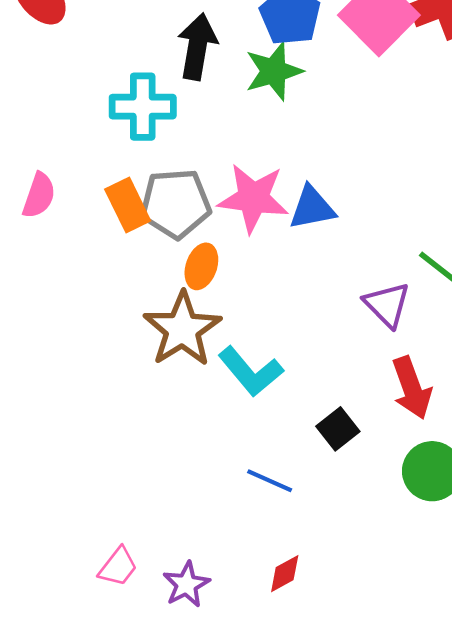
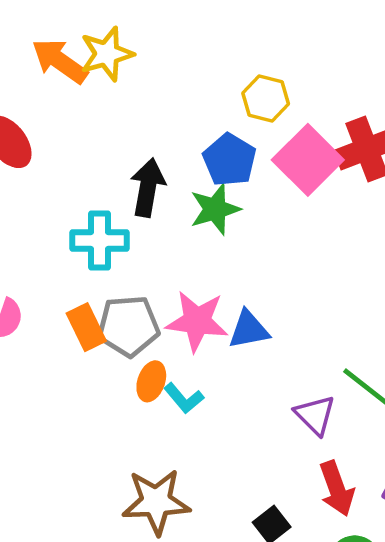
brown star: (182, 329) -> (156, 502), moved, turned 30
cyan L-shape: (251, 372) -> (184, 398), moved, size x0.7

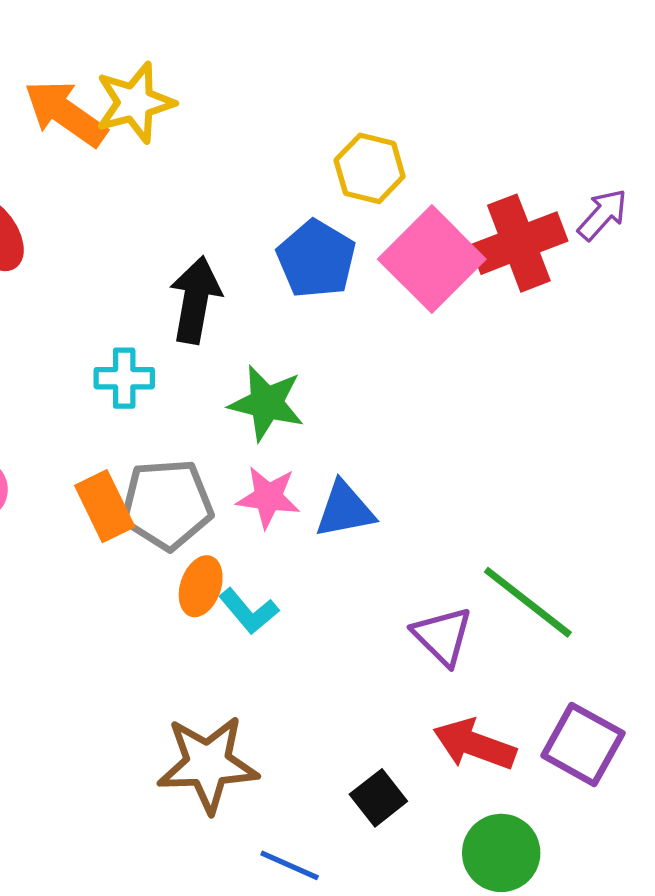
green star: (215, 209) -> (266, 403), moved, turned 30
cyan cross: (100, 241) -> (124, 378), size x0.7
pink star: (197, 321) -> (268, 497), size x0.7
red arrow: (337, 489) -> (474, 744), turned 130

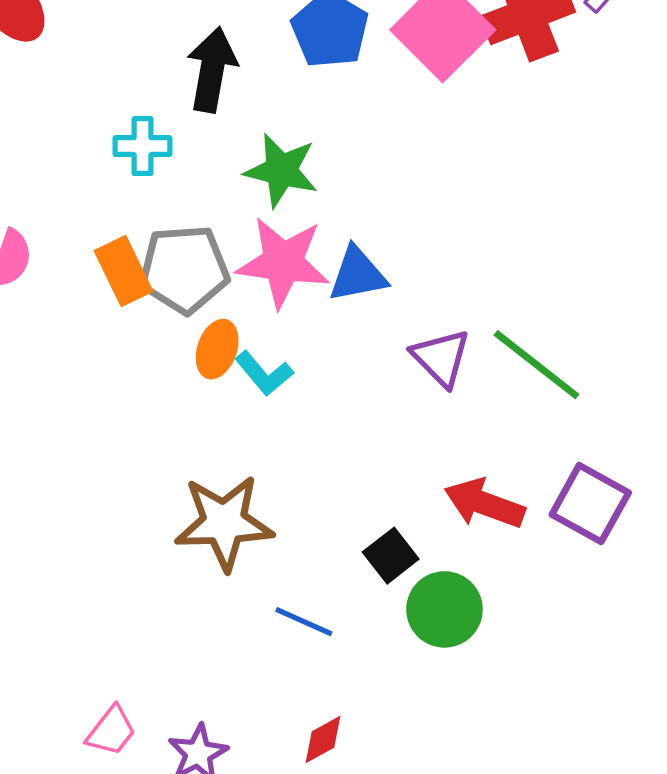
pink star: (268, 497) -> (283, 262), size x1.5
purple triangle: (442, 636) -> (441, 358), moved
green circle: (501, 853) -> (444, 609), moved

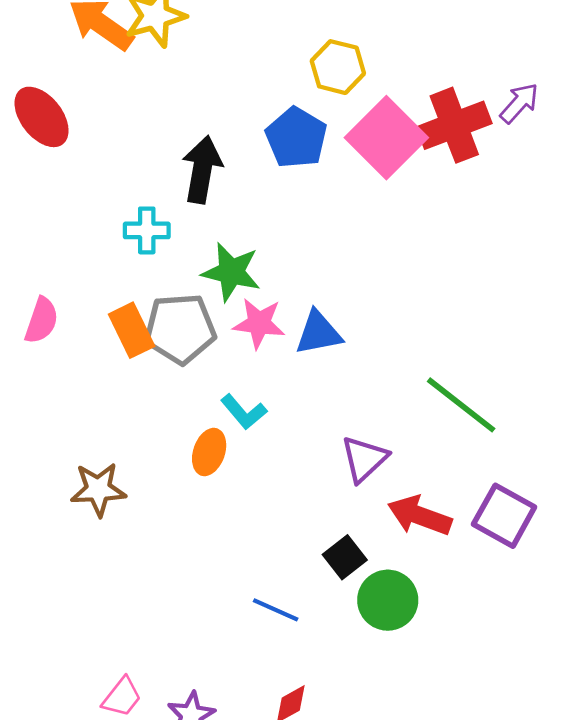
green star: (281, 170) -> (231, 272), moved
pink star: (283, 262) -> (259, 323), size x0.7
orange ellipse: (217, 349) -> (209, 452), moved
purple triangle: (441, 358) -> (364, 459), moved, turned 32
brown star: (224, 523) -> (98, 489), moved, size x0.7

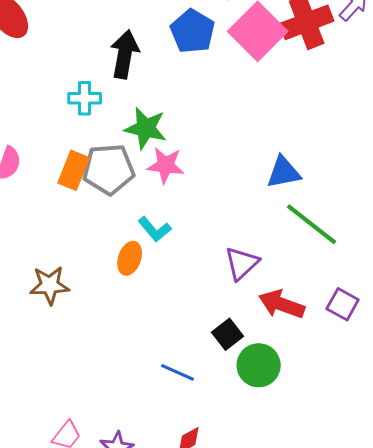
orange rectangle: (132, 330) -> (74, 170), turned 48
blue triangle: (318, 333) -> (284, 172), moved
purple square: (504, 516) -> (343, 304), size x0.7

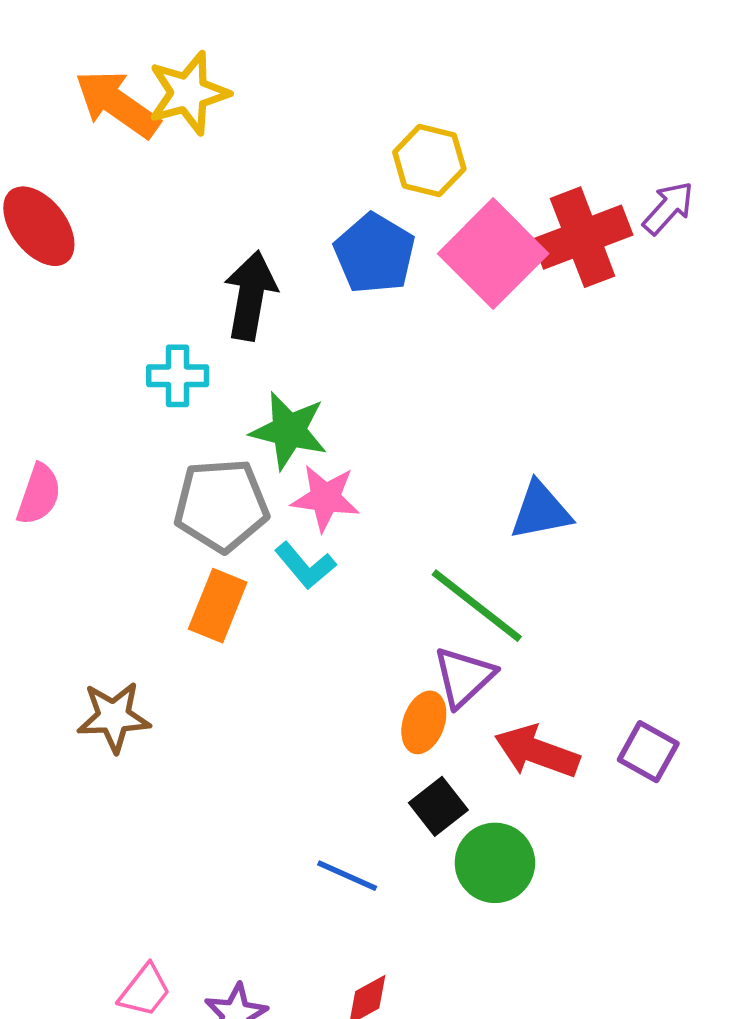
orange rectangle: (74, 170) -> (218, 606), moved
green line: (312, 224) -> (477, 606), moved
cyan L-shape: (155, 229) -> (305, 566), moved
orange ellipse: (130, 258) -> (424, 722), moved

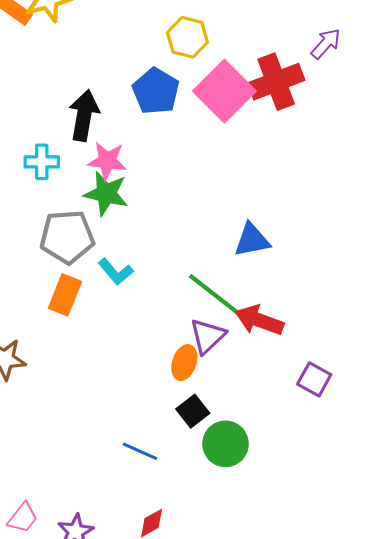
purple arrow: (668, 208) -> (326, 44), moved
pink star: (325, 498) -> (107, 161), moved
red arrow: (537, 752) -> (259, 320), moved

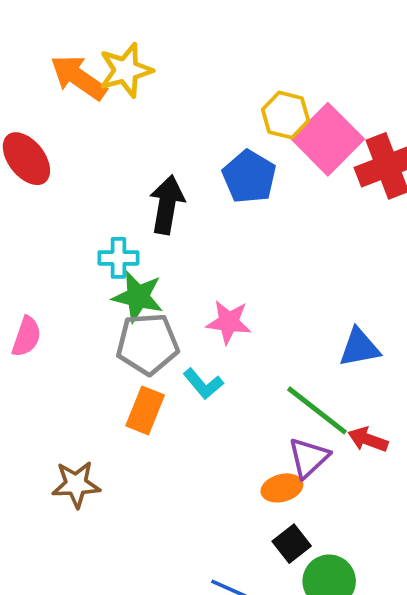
pink square: (224, 91) -> (328, 139), moved
pink star: (107, 161) -> (229, 322), moved
green star: (106, 194) -> (138, 297), moved
red arrow: (259, 320) -> (368, 440), size x0.7
orange ellipse: (184, 363) -> (282, 488), turned 56

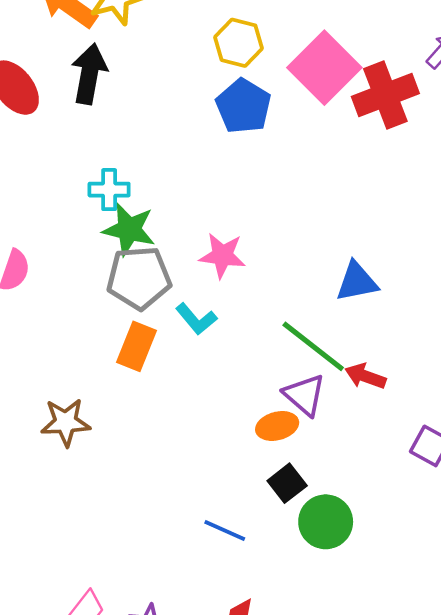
yellow hexagon: (286, 115) -> (239, 43), moved
black arrow: (167, 205) -> (89, 74), moved
purple triangle: (309, 458) -> (304, 395), turned -36

